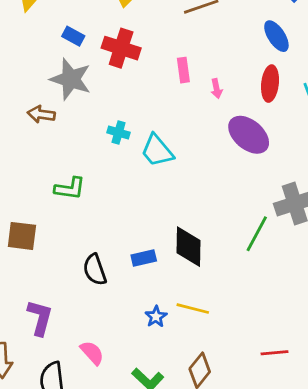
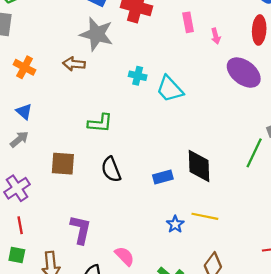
black semicircle: (95, 270) -> (111, 169), moved

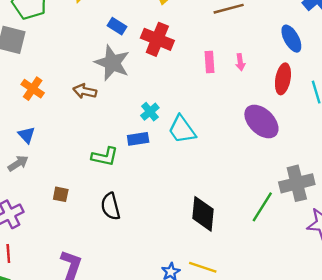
pink arrow: (216, 36) -> (240, 62), moved
cyan cross: (138, 76) -> (150, 112), turned 30
brown square: (63, 164) -> (61, 194), size x0.6
blue rectangle: (163, 177) -> (138, 139), moved

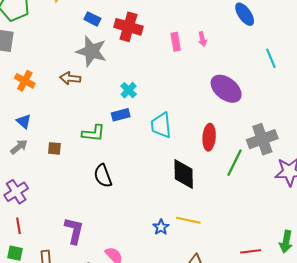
red ellipse: (283, 79) -> (209, 137), moved
cyan trapezoid: (182, 130) -> (161, 125), moved, turned 36
brown square: (61, 194) -> (54, 148), moved

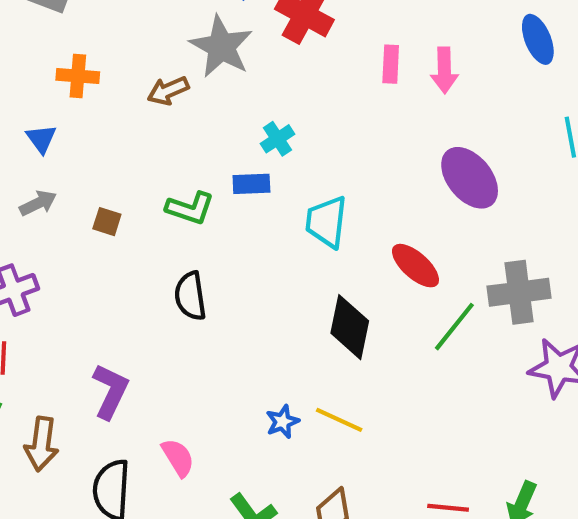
pink arrow: (202, 39) -> (444, 70), size x1.5
brown arrow: (70, 78) -> (168, 91), turned -42
orange cross: (25, 81) -> (78, 76), turned -36
blue triangle: (24, 121) -> (41, 139), moved
red ellipse: (209, 137) -> (415, 266), turned -65

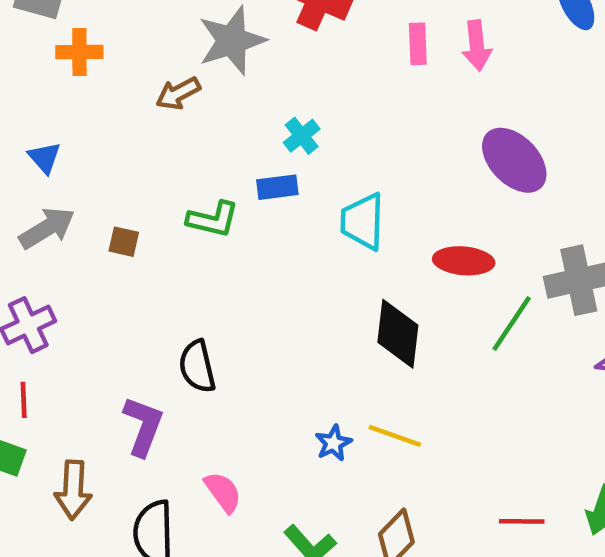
gray star: (221, 47) -> (232, 41), turned 30
orange cross: (78, 76) -> (79, 52), moved
gray arrow: (38, 203) -> (47, 228), size x1.4
red ellipse: (415, 266) -> (464, 261), turned -32
black semicircle: (190, 296) -> (197, 366), moved

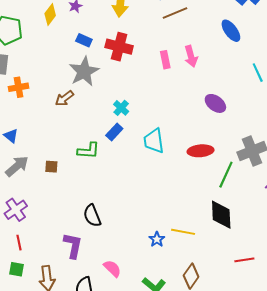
purple ellipse: (514, 160) -> (215, 103), size x0.7
blue rectangle: (277, 187) -> (114, 132), turned -30
black diamond: (398, 334) -> (221, 215), moved

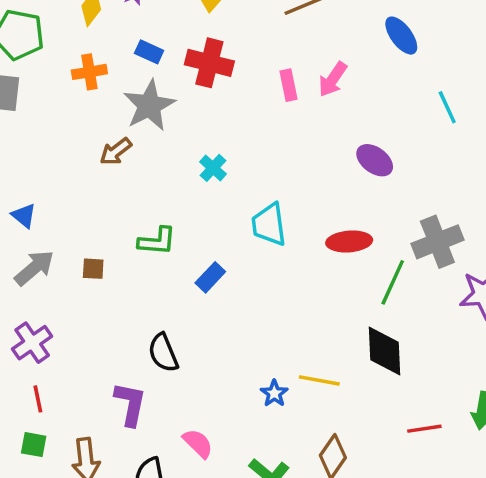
pink arrow: (191, 56) -> (333, 79), turned 50
orange cross: (19, 87) -> (89, 72), moved
blue rectangle: (114, 132) -> (210, 277), moved

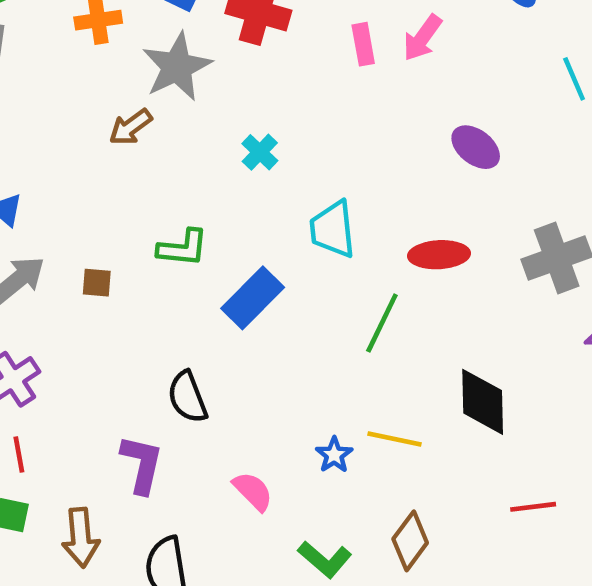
blue rectangle: (210, 277) -> (253, 298), size x1.5
green line: (393, 282) -> (382, 323), moved
pink semicircle: (198, 443) -> (253, 491), moved

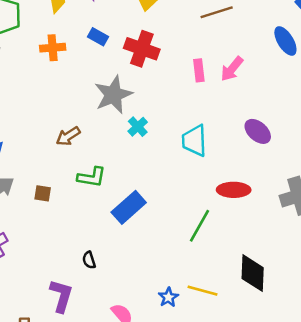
gray star: (177, 67) -> (113, 95), moved
brown arrow: (131, 127) -> (68, 136), moved
cyan trapezoid: (333, 229) -> (194, 141), moved
black semicircle: (187, 397) -> (89, 260), size x0.6

